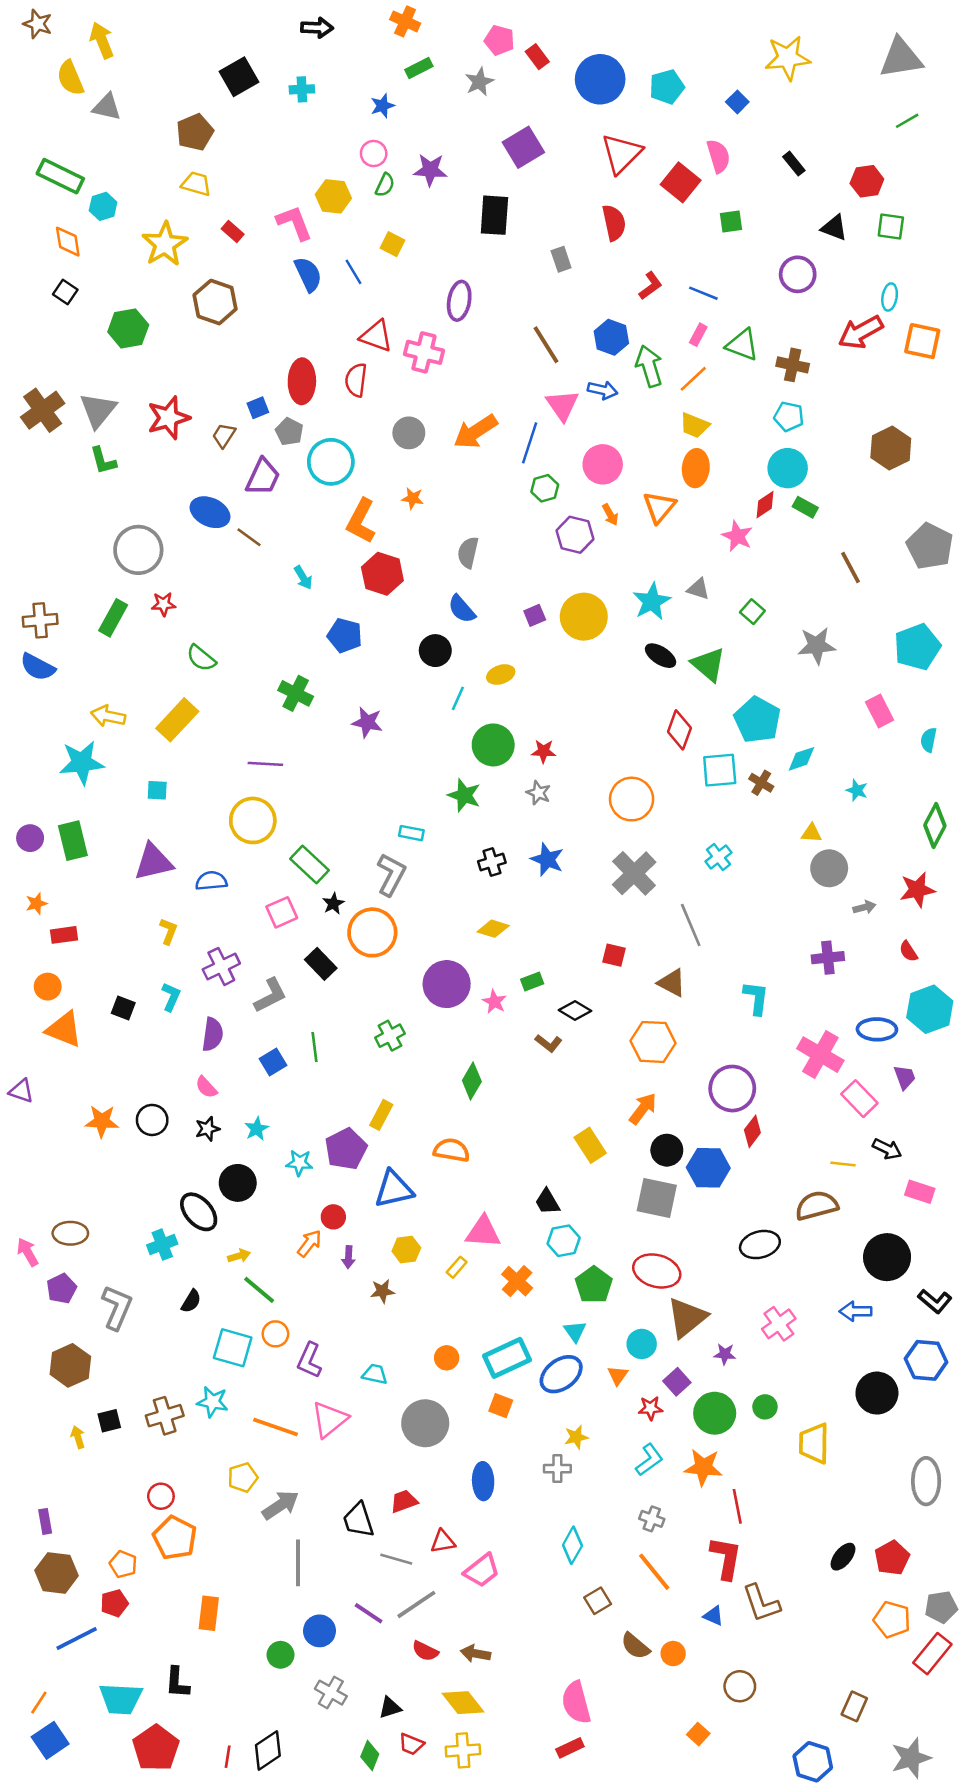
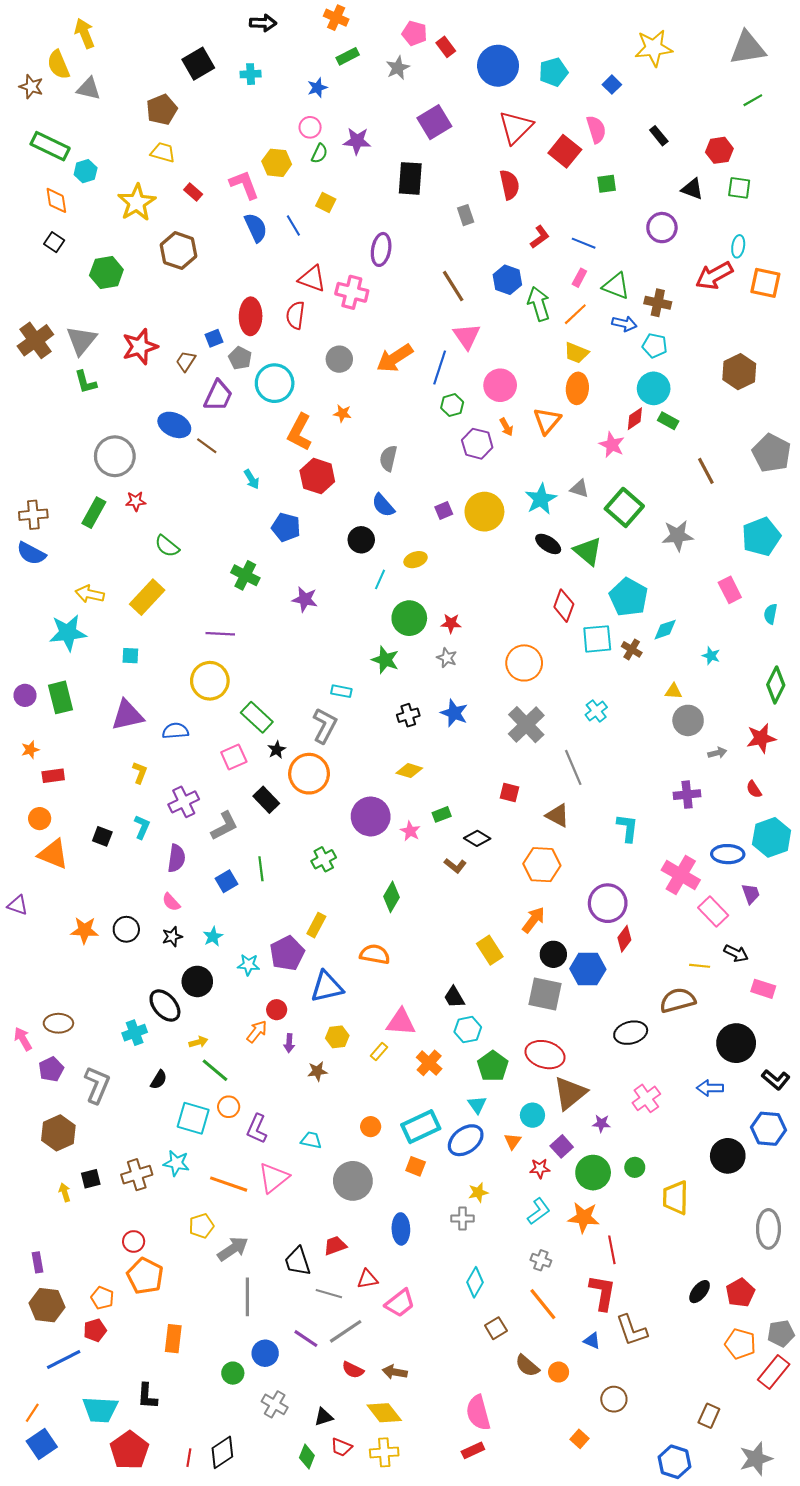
brown star: (38, 24) -> (31, 87), moved
blue arrow: (603, 390) -> (624, 324), moved
green square: (752, 612) -> (624, 507), size x1.8

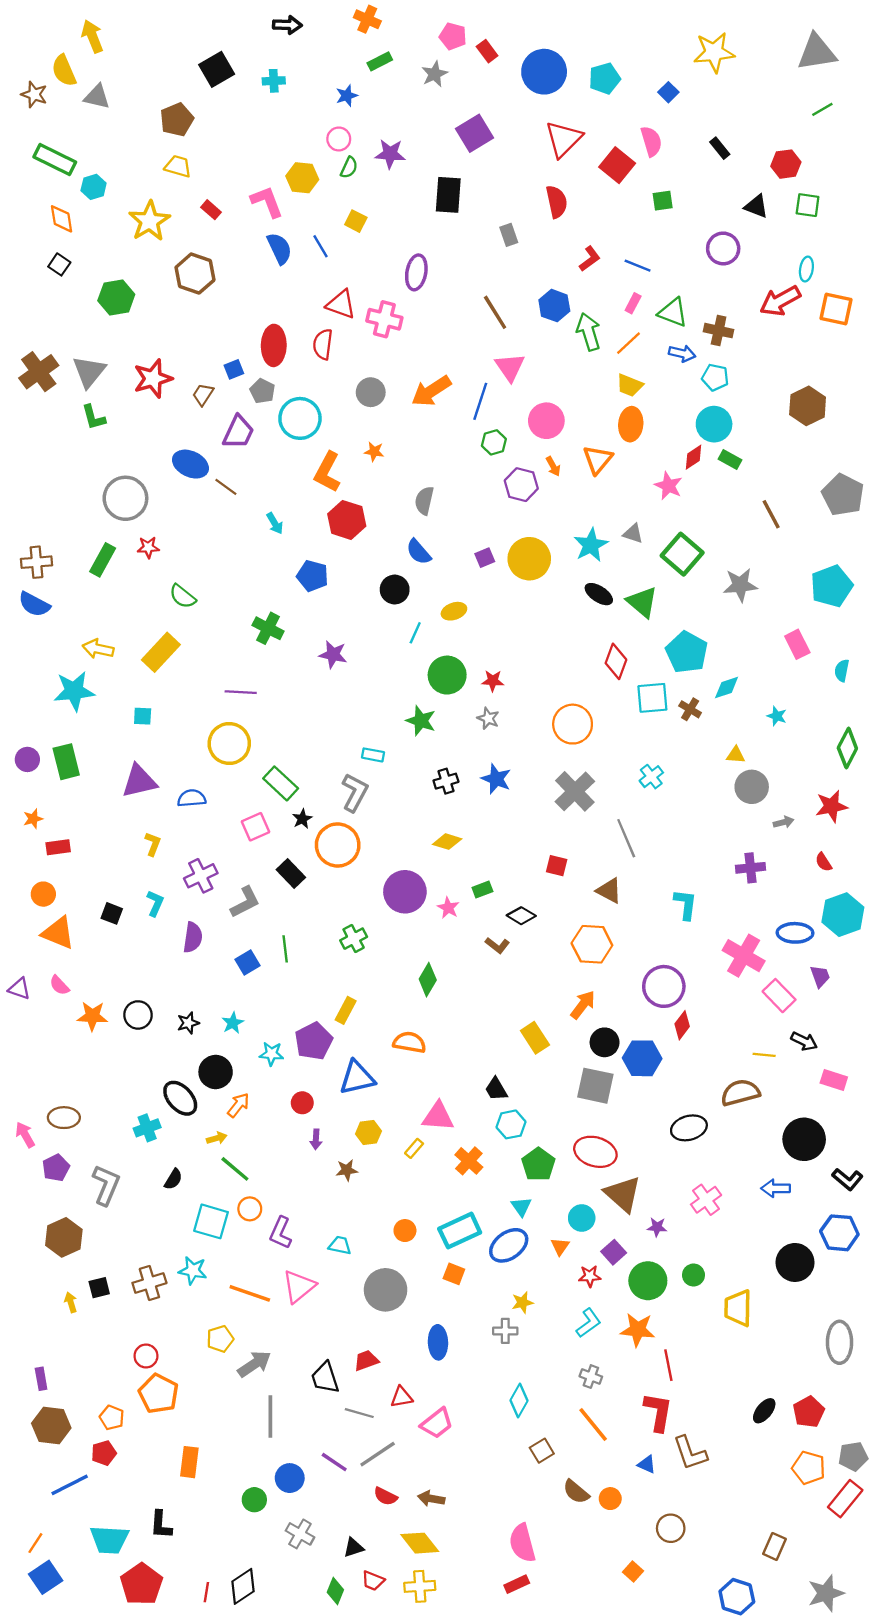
pink semicircle: (171, 902) -> (59, 985), moved
orange arrow: (257, 1032) -> (238, 1105), moved
brown triangle: (570, 1093) -> (623, 1194), turned -39

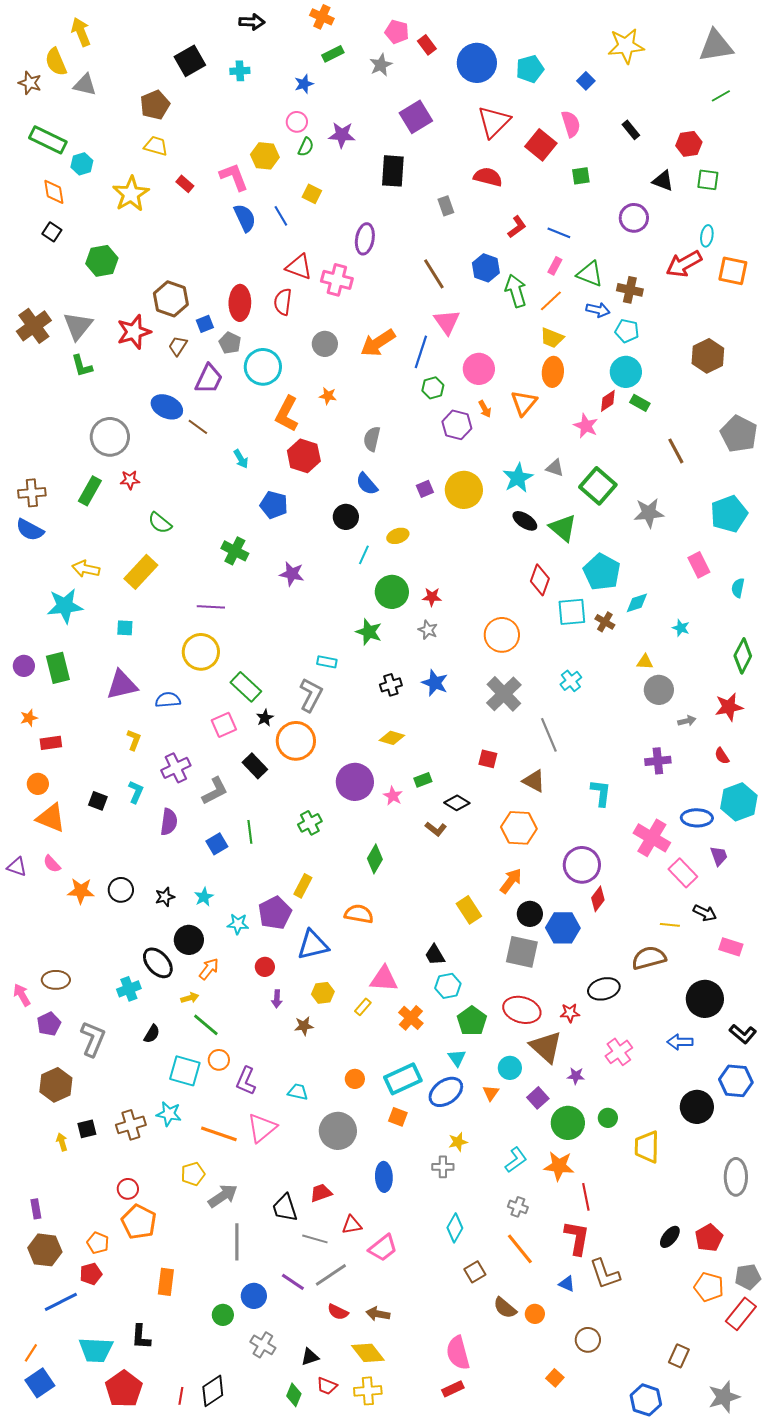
red semicircle: (557, 202) -> (488, 177), turned -64
brown hexagon: (195, 274) -> (171, 299), moved
red star: (590, 1276) -> (570, 1013), moved

